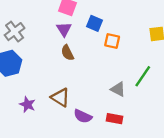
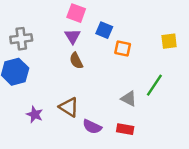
gray cross: (15, 32) -> (21, 39), turned 30

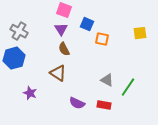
gray cross: (21, 39) -> (19, 31), turned 36
green line: (154, 85) -> (128, 87), moved
brown triangle: (69, 107) -> (58, 73), moved

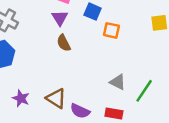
brown triangle: (58, 73) -> (56, 98), moved

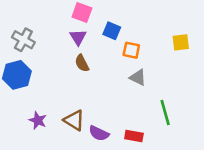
gray triangle: (118, 82) -> (138, 77), moved
green line: (144, 91) -> (165, 113), turned -50

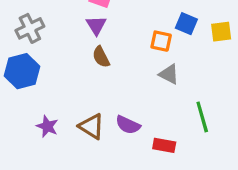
blue square: (112, 31) -> (186, 24), moved
gray cross: (23, 40) -> (30, 28), turned 35
purple semicircle: (99, 133) -> (128, 125), moved

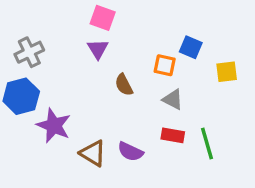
yellow square: (221, 32) -> (227, 72), moved
brown semicircle: (101, 57) -> (124, 85), moved
purple star: (47, 126) -> (54, 126), moved, size x1.5
red rectangle: (164, 145) -> (173, 135), moved

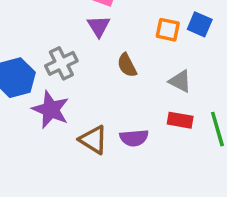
gray cross: (29, 52) -> (61, 63), moved
orange square: (165, 65) -> (168, 30), moved
purple semicircle: (130, 152) -> (134, 138), turned -30

